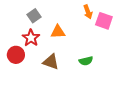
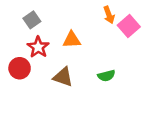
gray square: (34, 16) -> (32, 20), moved
pink square: (104, 21) -> (129, 26), turned 30

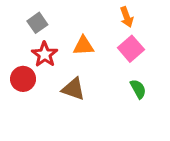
pink square: (129, 26) -> (131, 49), moved
green semicircle: (106, 76) -> (138, 89), moved, turned -105

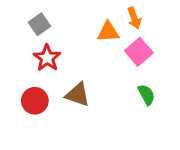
orange triangle: (83, 46) -> (108, 32), moved
red circle: (23, 79) -> (35, 101), moved

